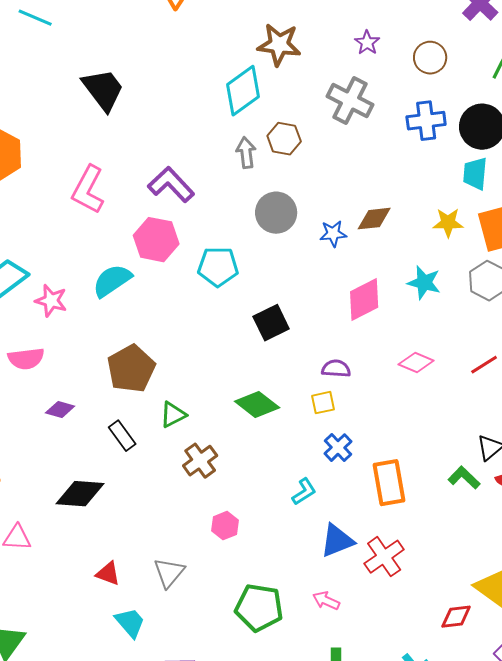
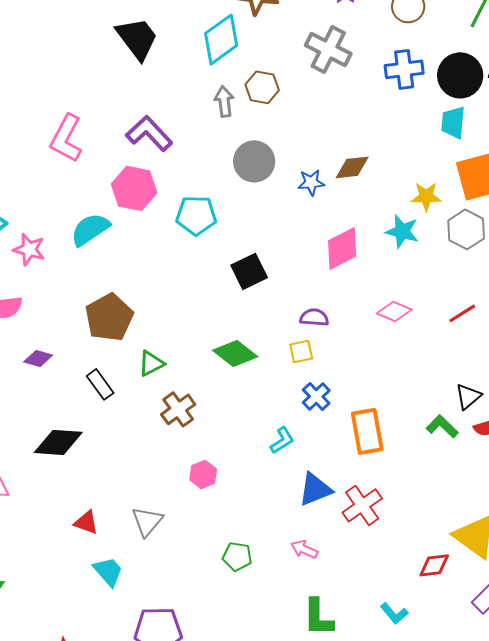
black trapezoid: (103, 90) -> (137, 38), moved
yellow star: (448, 223) -> (426, 196), moved
green pentagon: (259, 608) -> (237, 556), size x0.6

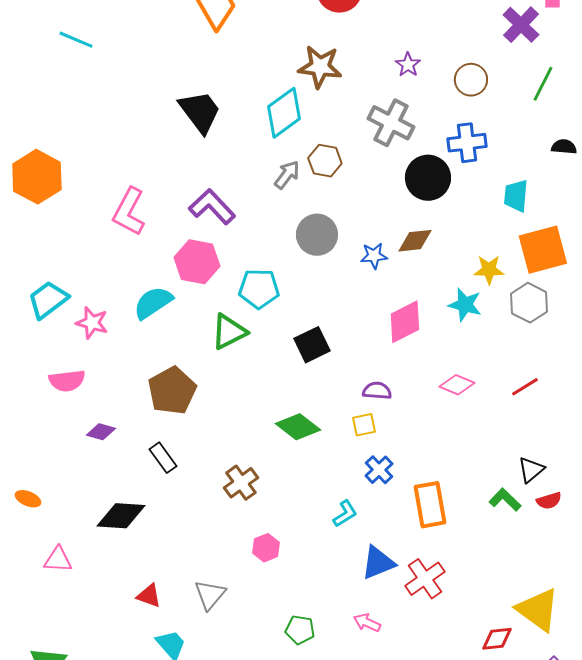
black circle: (460, 75) -> (428, 178), moved
gray arrow: (224, 101) -> (287, 175), turned 44
green triangle: (151, 363) -> (229, 332), moved, size x1.4

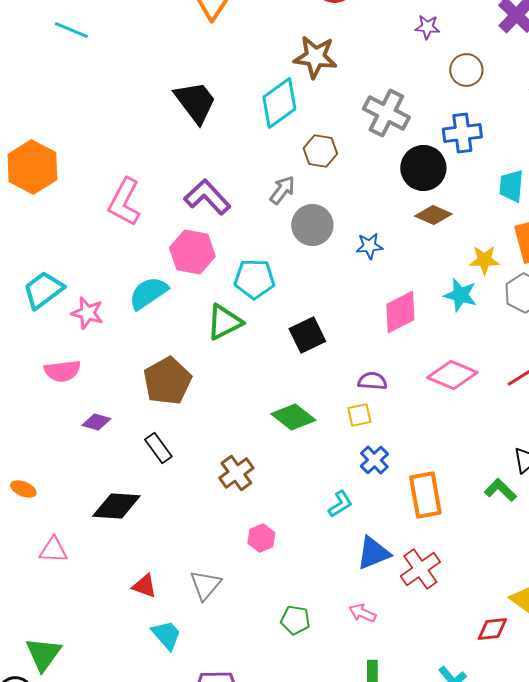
purple star: (408, 65) -> (427, 27), moved, turned -30
gray arrow: (287, 175) -> (282, 190), moved
brown diamond: (415, 241) -> (433, 215), moved, turned 30
pink diamond: (457, 385) -> (452, 375), size x1.4

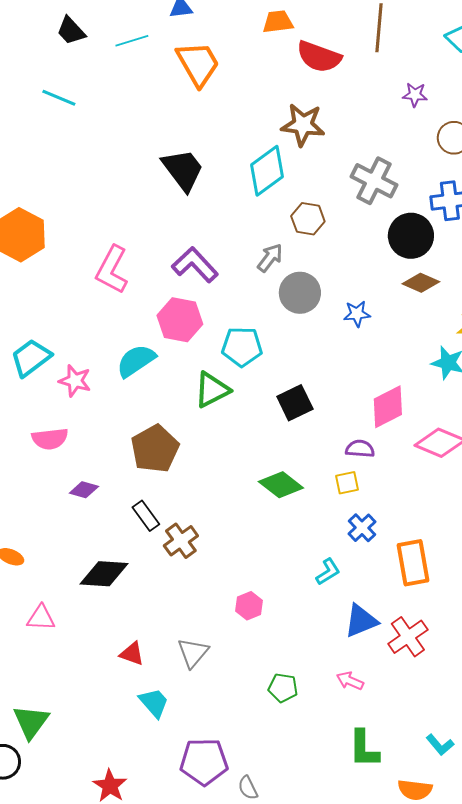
pink diamond: (400, 312) -> (388, 407), moved
brown cross: (236, 473) -> (181, 541), moved

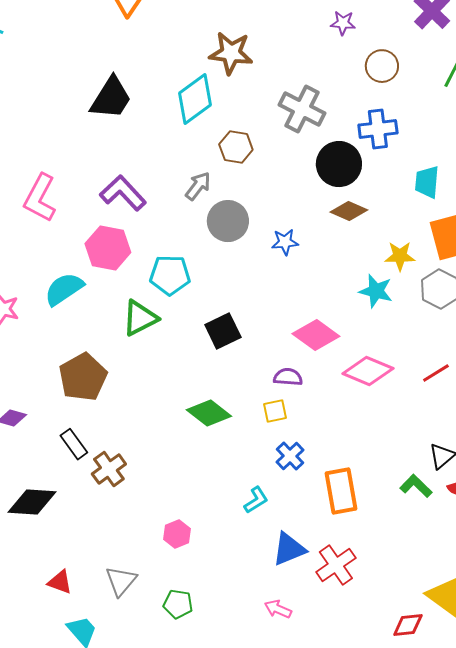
black trapezoid: (183, 170) -> (111, 98), turned 69
pink diamond: (388, 407) -> (316, 335), turned 63
green pentagon: (283, 688) -> (178, 604), moved

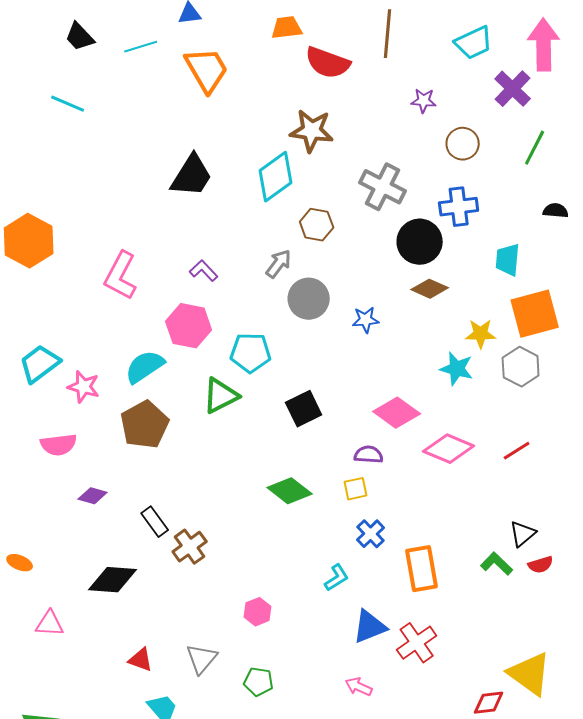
purple L-shape: (123, 193) -> (204, 271), size x0.6
brown pentagon: (83, 377) -> (145, 425), moved

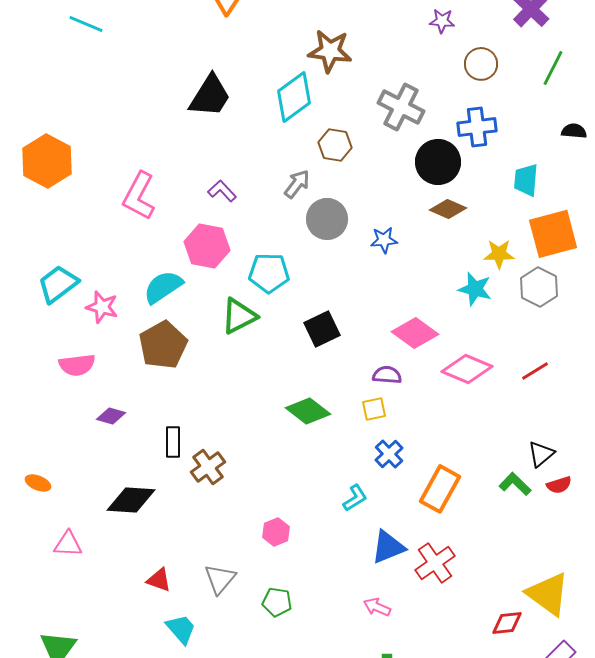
black rectangle: (155, 522) -> (173, 442), turned 36
orange rectangle: (422, 569) -> (440, 489), turned 39

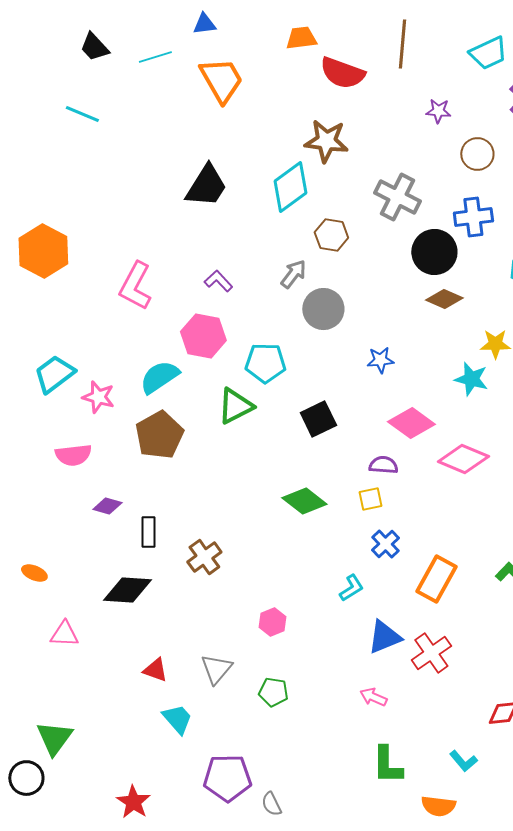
blue star: (384, 240) -> (380, 360), moved
black rectangle: (173, 442) -> (148, 532), moved

